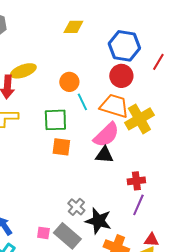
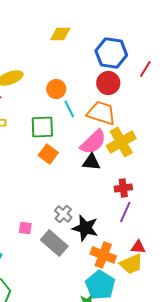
yellow cross: (139, 119) -> (121, 142), moved
orange square: (61, 147) -> (48, 154), turned 30
pink square: (43, 233) -> (25, 228), moved

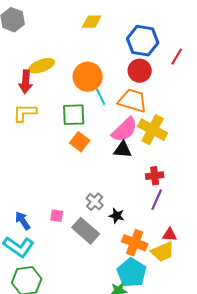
orange circle: (56, 89) -> (88, 77), size x1.5
yellow cross: (121, 142) -> (153, 130), turned -32
black star: (85, 228) -> (117, 216), size x0.6

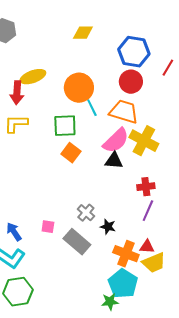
red triangle: (170, 235) -> (147, 247), moved

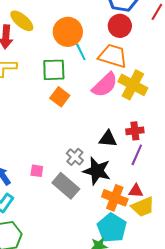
yellow ellipse: (33, 77) -> (22, 21), turned 60
black triangle: (114, 161) -> (108, 139), moved
black star: (108, 227) -> (97, 171), size x1.8

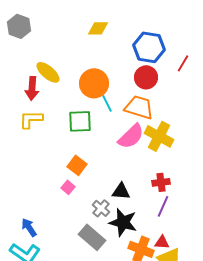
orange square: (60, 97) -> (77, 165), moved
black triangle: (108, 139) -> (121, 191), moved
pink square: (37, 171) -> (68, 187), moved, turned 32

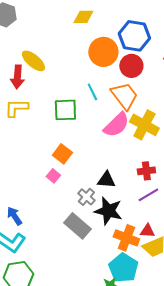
orange circle: (94, 83) -> (103, 52), moved
orange trapezoid: (139, 107) -> (124, 96), turned 36
purple line: (163, 206) -> (148, 195), turned 35

